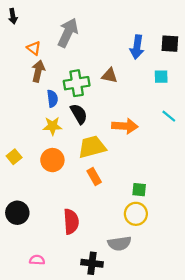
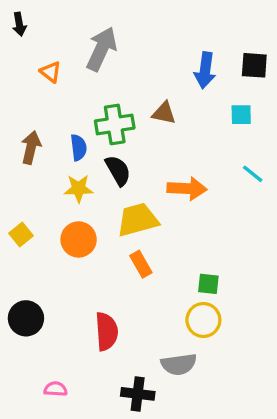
brown arrow: (38, 71) -> (31, 147), moved

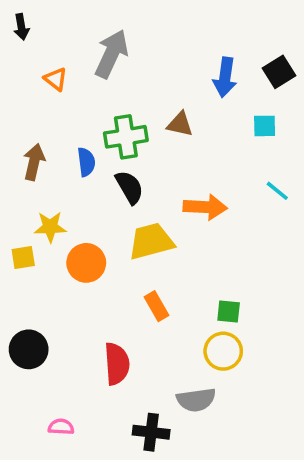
black square: (254, 65) -> (279, 72), turned -36
yellow star: (79, 189) -> (50, 227), moved
yellow square: (21, 235) -> (23, 257), turned 30
orange rectangle: (141, 264) -> (157, 306), moved

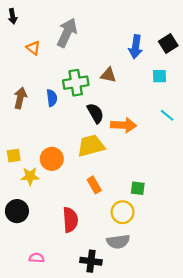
black semicircle: (129, 187) -> (95, 113), moved
yellow star: (50, 227) -> (30, 176), moved
yellow circle: (223, 351) -> (123, 212), moved

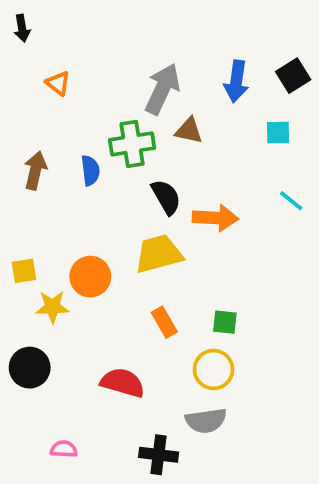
gray arrow: (67, 33) -> (162, 89), moved
green square: (138, 188) -> (225, 322), moved
red semicircle: (70, 220) -> (123, 383), turned -70

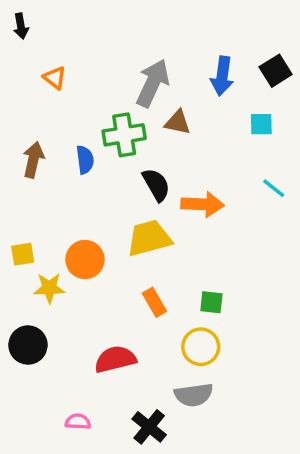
red semicircle: (123, 383) -> (115, 359), turned -30
pink semicircle: (64, 449) -> (78, 422), moved
black cross: (159, 455) -> (149, 427), turned 32

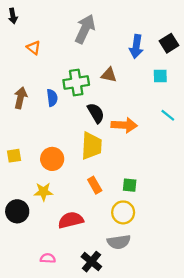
gray arrow: (153, 83) -> (85, 29), moved
yellow trapezoid: (149, 238) -> (91, 146), turned 108
yellow star: (49, 288) -> (43, 192), moved

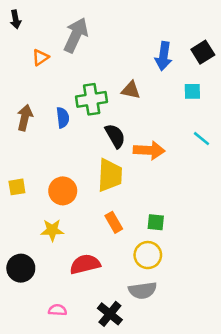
gray arrow: (85, 29) -> (76, 35), moved
orange triangle: (34, 48) -> (40, 57), turned 48
black circle: (17, 211) -> (21, 268), moved

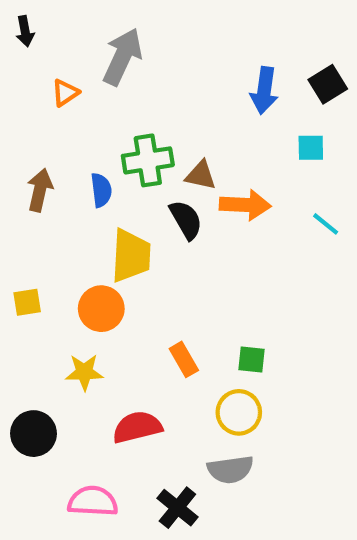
brown triangle: (131, 90) -> (201, 175), moved
orange arrow: (149, 150) -> (245, 205), moved
yellow trapezoid: (110, 175) -> (131, 256), moved
pink semicircle: (57, 310) -> (93, 501), size x1.6

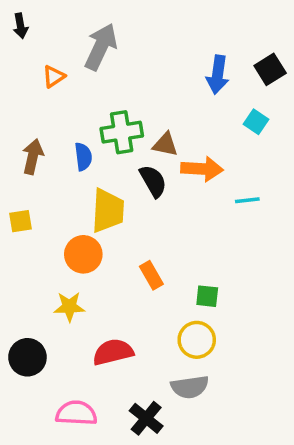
cyan square: (311, 148) -> (256, 122), turned 35
cyan line: (326, 224) -> (247, 200), moved, turned -45
yellow square: (27, 302) -> (21, 221), moved
orange rectangle: (184, 359) -> (151, 275), moved

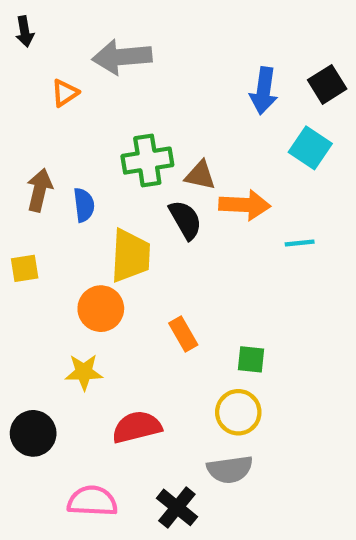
gray arrow: (101, 47) -> (122, 57), turned -120
cyan square: (256, 122) -> (310, 148), size x1.4
blue semicircle: (83, 157) -> (84, 205), moved

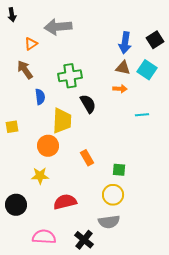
brown triangle: (200, 175) -> (123, 68), moved
brown arrow: (39, 190) -> (25, 70), moved, turned -48
orange arrow: (245, 205) -> (120, 89), moved, size x0.6

